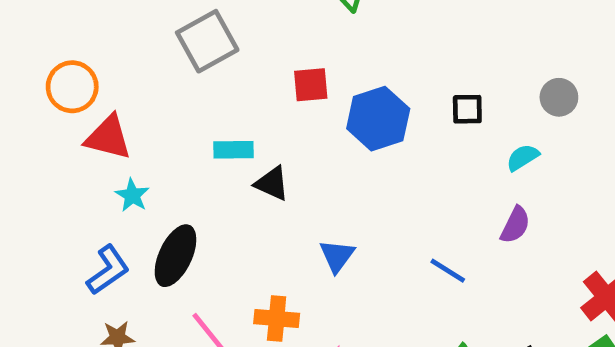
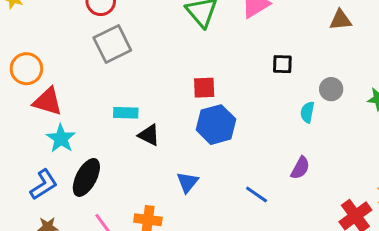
red square: (311, 85) -> (204, 88), moved
black square: (467, 109) -> (282, 64), moved
blue hexagon: (378, 119) -> (216, 125), moved
cyan semicircle: (523, 157) -> (307, 112), moved, turned -50
cyan star: (132, 195) -> (61, 138), size x1.4

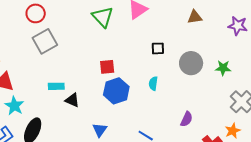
gray circle: (331, 89) -> (191, 63), size x1.5
cyan semicircle: (307, 112) -> (153, 83), moved
purple semicircle: (300, 168) -> (187, 119), moved

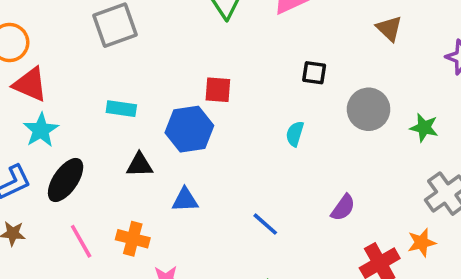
brown triangle: (195, 17) -> (389, 28), turned 42
blue hexagon: (116, 91) -> (189, 129), moved
black triangle: (72, 100) -> (140, 165), moved, turned -35
blue triangle: (100, 130) -> (185, 200), turned 42

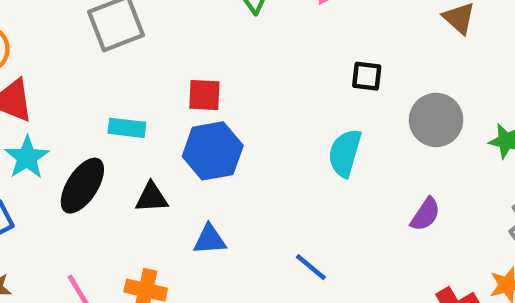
red square: (218, 90) -> (204, 95), moved
cyan semicircle: (295, 134) -> (345, 153), size x1.5
black ellipse: (66, 180) -> (82, 186), moved
purple semicircle: (343, 208) -> (425, 214), moved

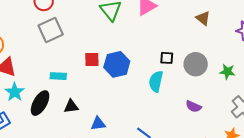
black square: (367, 76) -> (167, 58), moved
blue hexagon: (213, 151) -> (117, 64), moved
purple semicircle: (425, 214) -> (193, 106), turned 84

